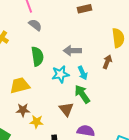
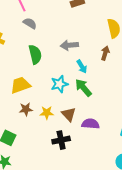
cyan star: (60, 74) -> (59, 84), moved
brown triangle: (66, 109) -> (69, 114), moved
yellow star: (37, 122) -> (47, 113), moved

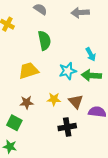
gray arrow: (69, 45) -> (80, 13), moved
green arrow: (83, 88) -> (91, 75), turned -48
brown star: (26, 109) -> (27, 103), moved

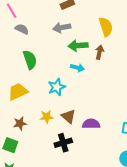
cyan arrow: (91, 54) -> (77, 68), turned -40
green arrow: (91, 75) -> (78, 46), moved

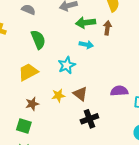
purple semicircle: (91, 124) -> (119, 91), moved
black cross: (63, 143) -> (89, 119), moved

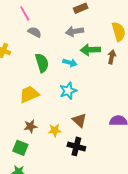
cyan arrow: (86, 45) -> (70, 63), moved
yellow star: (58, 95) -> (55, 130), moved
black cross: (89, 119) -> (76, 146), moved, turned 30

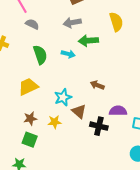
brown arrow: (112, 57) -> (97, 85), moved, turned -80
cyan star: (68, 91) -> (63, 97), moved
black cross: (76, 146) -> (99, 126), moved
green square: (20, 148) -> (30, 140), moved

